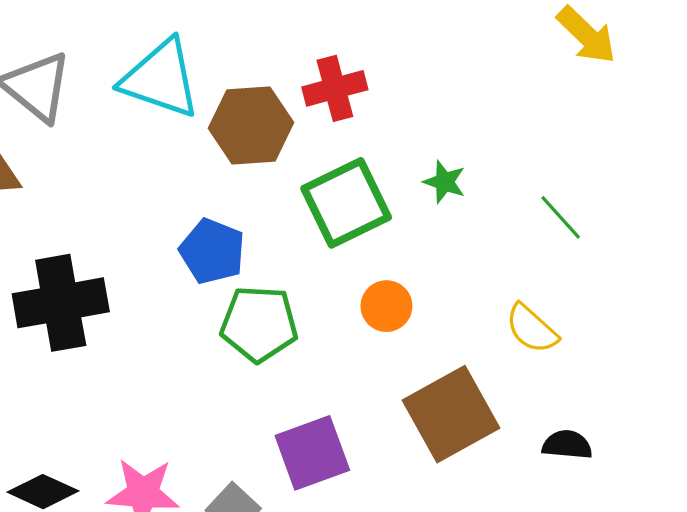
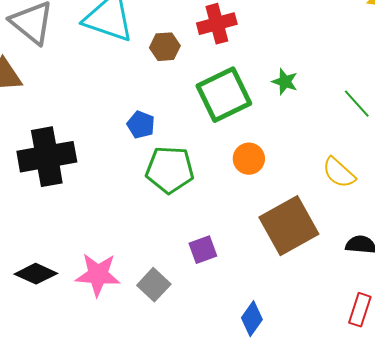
brown hexagon: (251, 125) -> (165, 47), size x0.6
blue pentagon: (212, 251) -> (141, 125), size x0.7
purple square: (312, 453) -> (203, 250), size x0.6

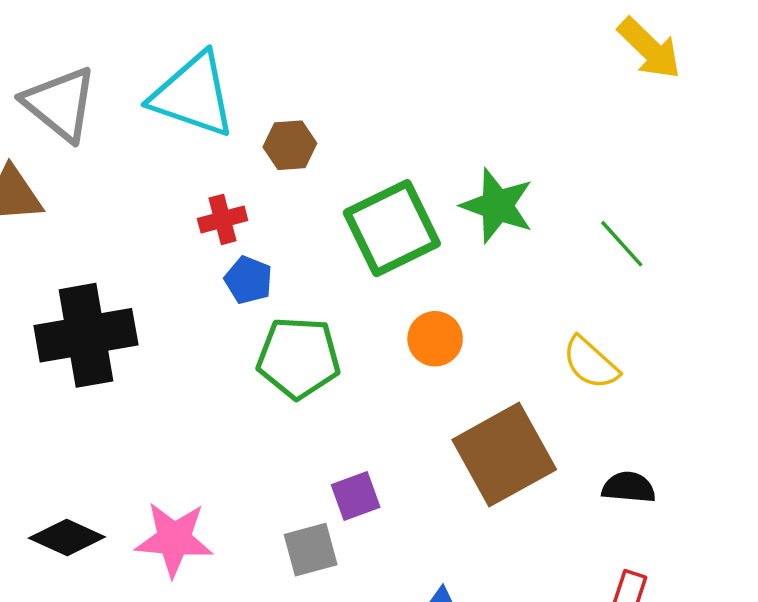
red cross: (217, 24) -> (223, 219), moved, size x0.7
green star: (285, 82) -> (497, 206), size x1.6
gray square: (154, 285) -> (311, 550), moved, turned 32

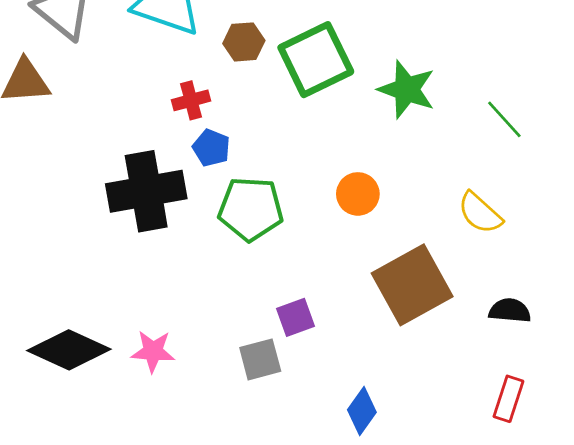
green square: (392, 228) -> (316, 60), moved
black cross: (86, 335) -> (146, 191), moved
black diamond: (67, 538) -> (69, 350), size x1.4
pink star: (174, 539) -> (153, 351), size x0.7

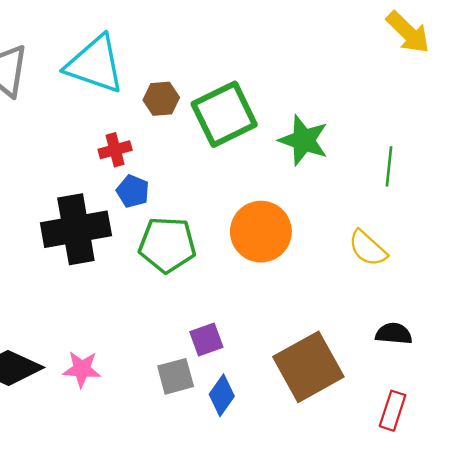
green line: (504, 119) -> (389, 166), turned 48
orange circle: (358, 194) -> (261, 232), size x1.6
brown square: (412, 285) -> (308, 367), moved
blue diamond: (362, 411) -> (222, 395), moved

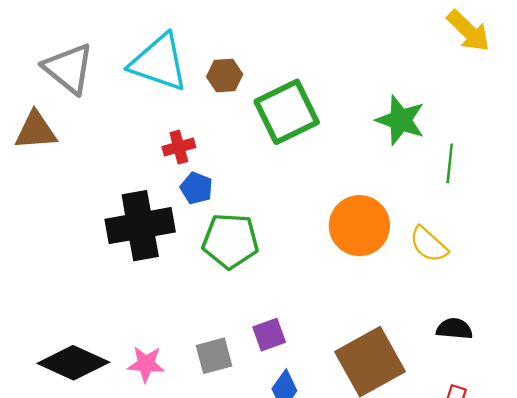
brown hexagon: (161, 99) -> (225, 76), moved
green star: (304, 140) -> (400, 120), moved
orange circle: (261, 232) -> (359, 226), moved
gray square: (176, 376) -> (214, 356), moved

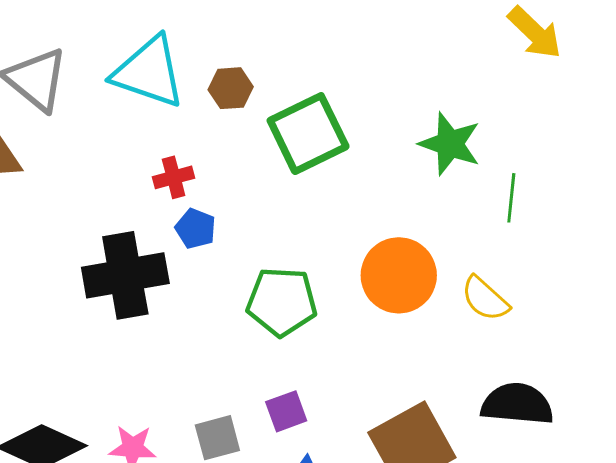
green pentagon: (230, 241) -> (282, 302), moved
black semicircle: (454, 329) -> (517, 404), size x1.6

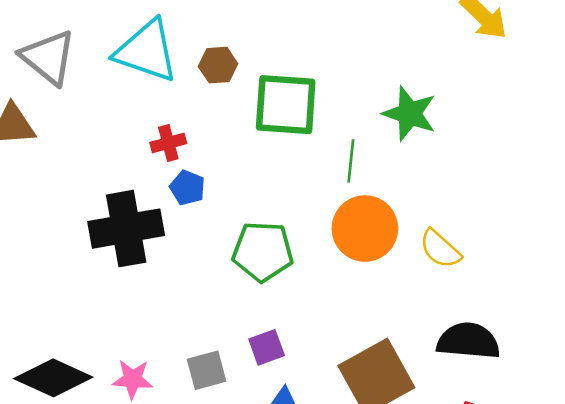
green square: (308, 134) -> (286, 105), turned 30
green line: (511, 198) -> (351, 161), moved

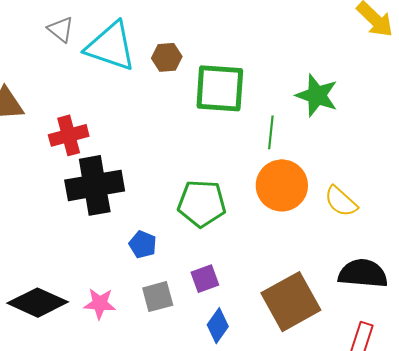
gray triangle: (48, 57) -> (61, 29), moved, size x0.6
red cross: (168, 143) -> (69, 135), moved, size x1.4
blue pentagon: (187, 188) -> (143, 245), moved

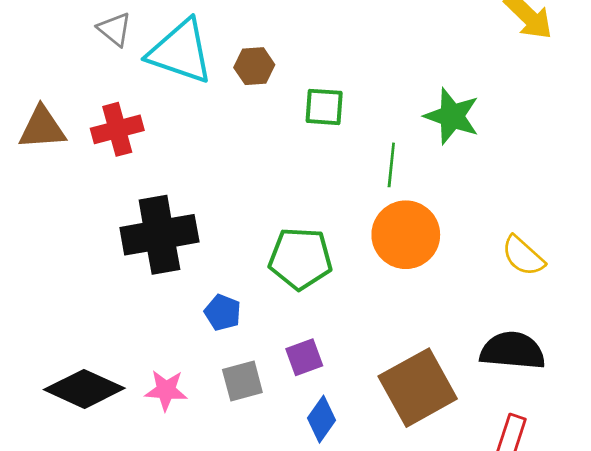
green square: (220, 88) -> (324, 107), size x0.6
red cross: (69, 135) -> (117, 129), moved
yellow semicircle: (341, 201) -> (523, 256), moved

